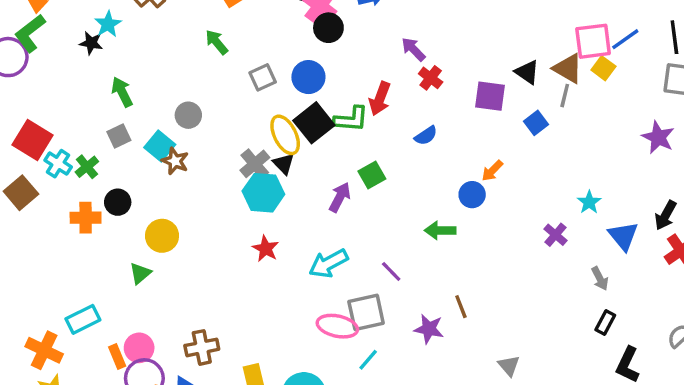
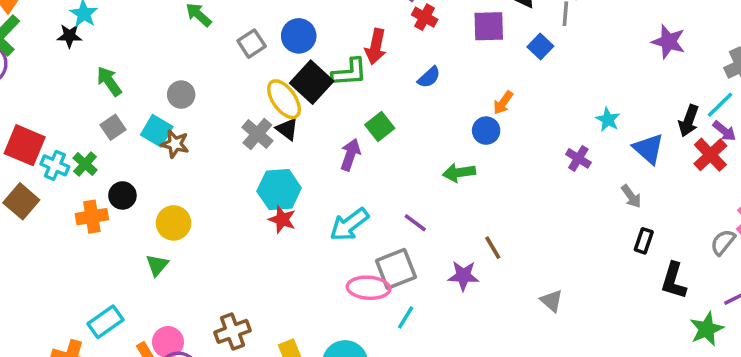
cyan hexagon: (263, 193) -> (279, 190), moved

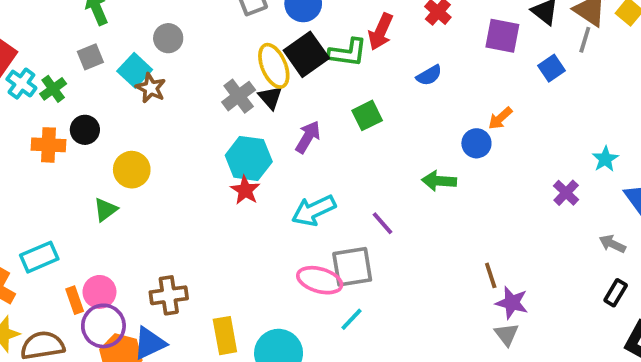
purple arrow: (350, 155) -> (308, 137), moved
gray arrow: (631, 196) -> (612, 244), turned 140
brown line: (493, 248) -> (491, 275), moved
purple star: (463, 276) -> (512, 303), moved

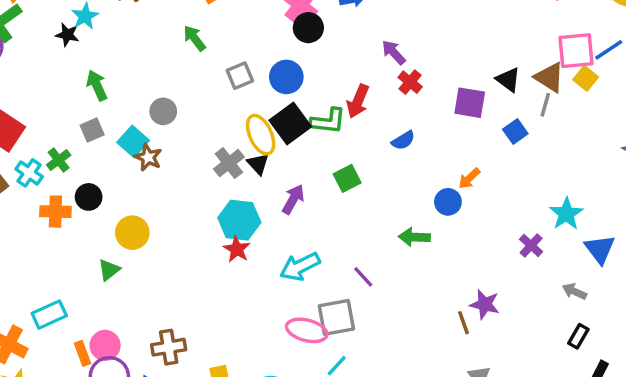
cyan cross: (21, 84) -> (29, 173), moved
cyan star: (605, 159) -> (566, 214), size x1.4
purple star: (512, 303) -> (485, 304), moved

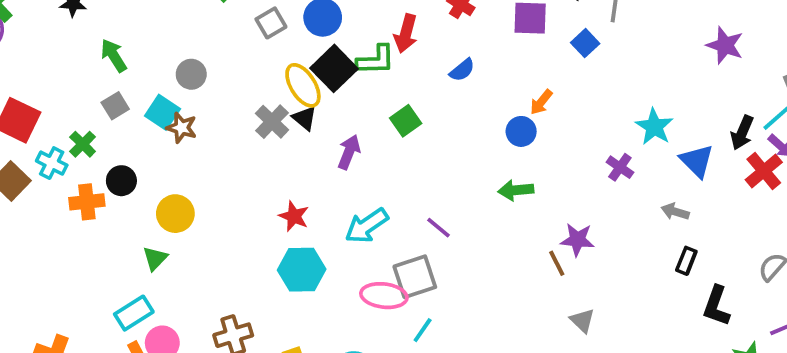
cyan hexagon: (239, 220) -> (302, 270), moved
green arrow: (414, 237) -> (516, 190), moved
cyan rectangle: (49, 315) -> (134, 313), moved

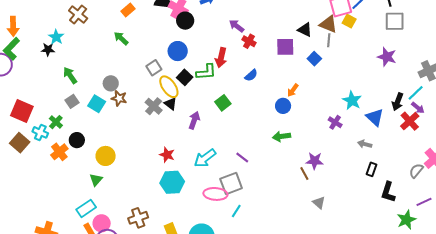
gray square: (271, 23) -> (154, 68), moved
black square: (334, 68) -> (185, 77), size x0.7
brown star: (182, 128) -> (119, 98), moved
orange cross: (87, 202) -> (59, 152), turned -30

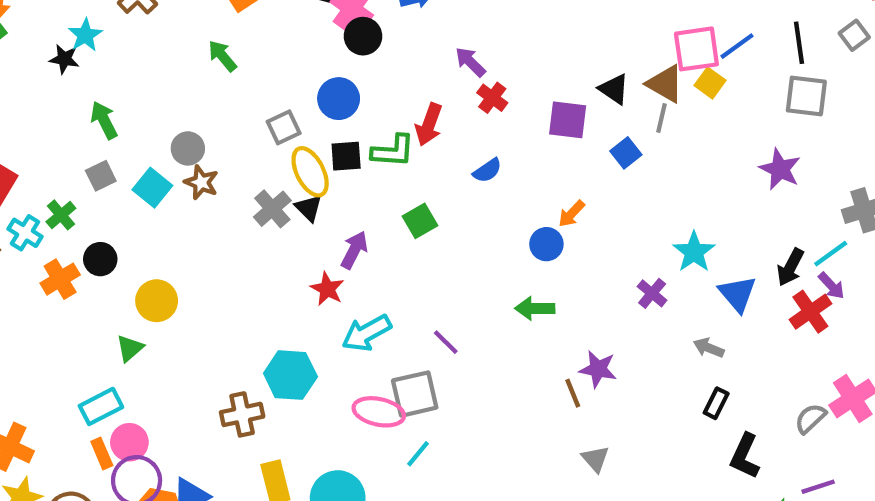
black square: (185, 77) -> (346, 156), turned 35
red star: (167, 155) -> (327, 289), moved
brown cross: (138, 218) -> (242, 414), moved

